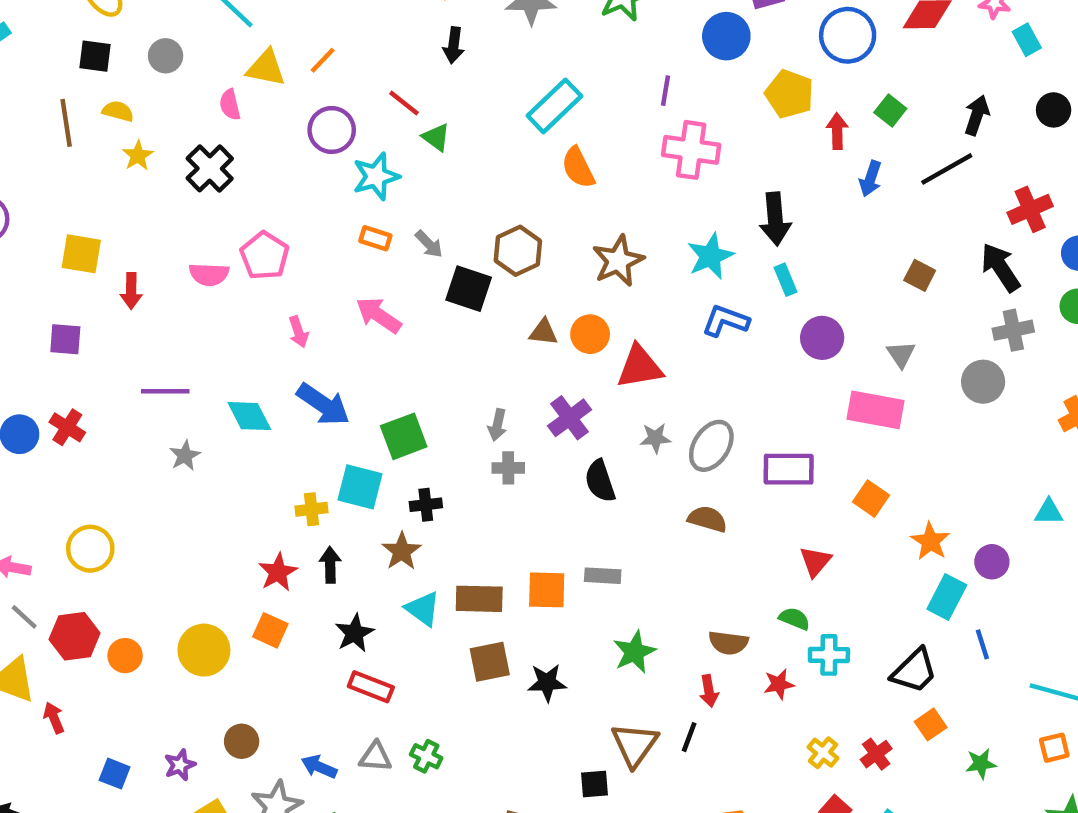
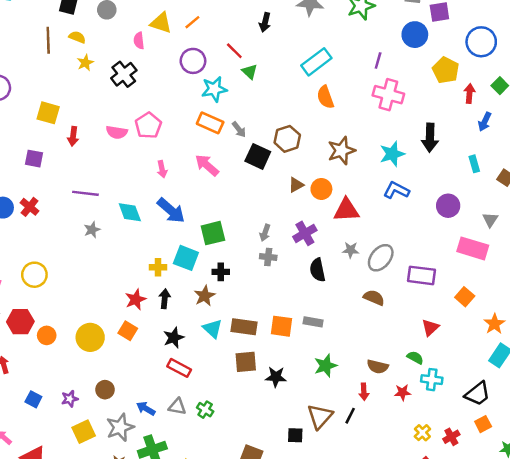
orange rectangle: (375, 238) -> (210, 123), size x1.5
cyan rectangle: (786, 280) -> (474, 164), moved
brown triangle: (543, 332) -> (296, 185), turned -42

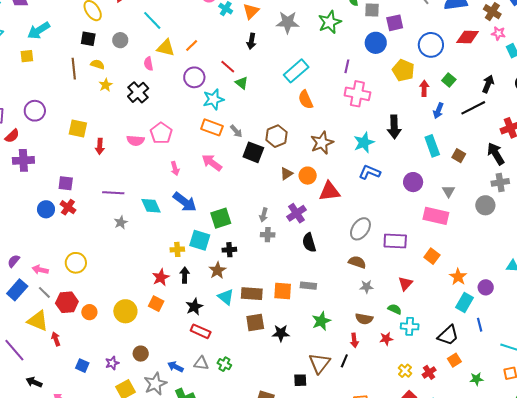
purple square: (34, 159) -> (66, 183), moved
cyan rectangle: (474, 164) -> (432, 146), size x1.5
gray star: (351, 250) -> (366, 287), moved

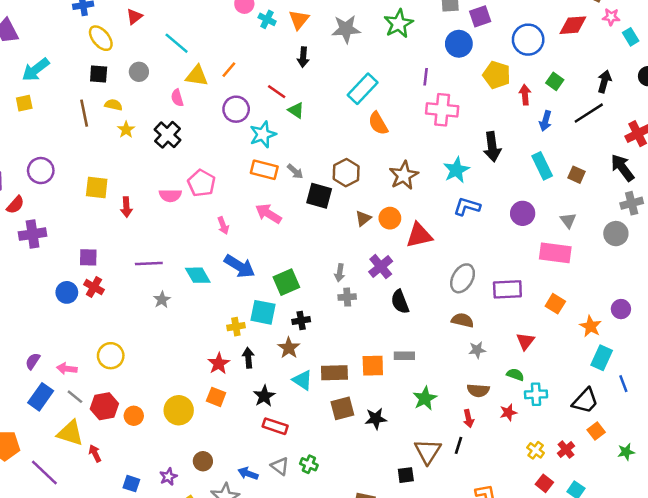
purple circle: (486, 287) -> (621, 309), moved
gray triangle: (201, 363) -> (280, 466), turned 35

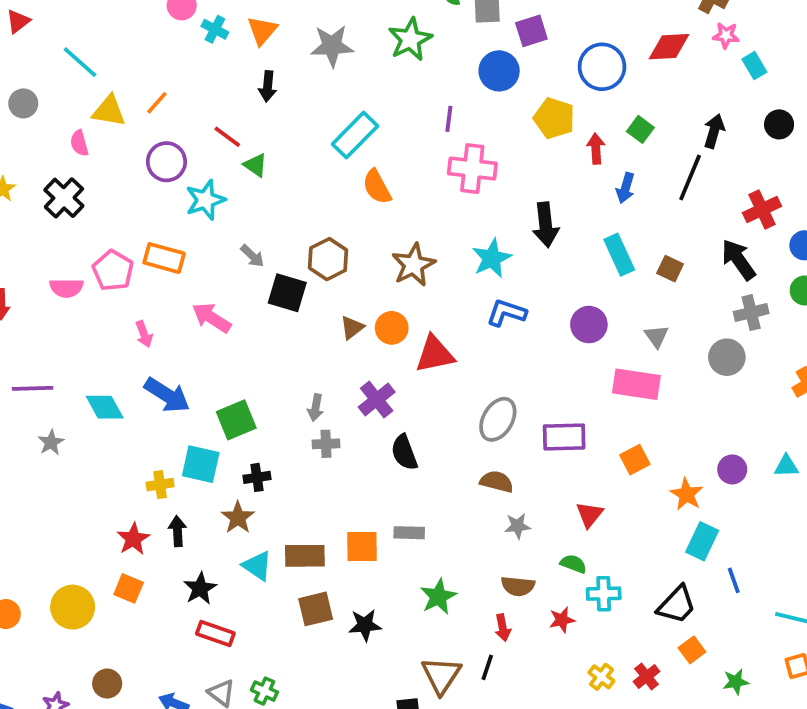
black line: (589, 113) -> (690, 178), turned -36
orange rectangle: (264, 170) -> (164, 258), moved
orange square: (555, 304) -> (635, 460), turned 30

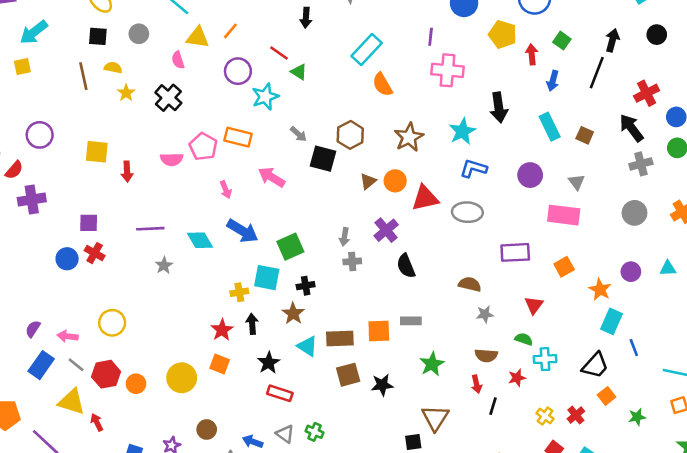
gray circle: (727, 357) -> (634, 213), moved
gray ellipse: (498, 419) -> (467, 212), moved, turned 64
black line: (487, 667) -> (493, 406), moved

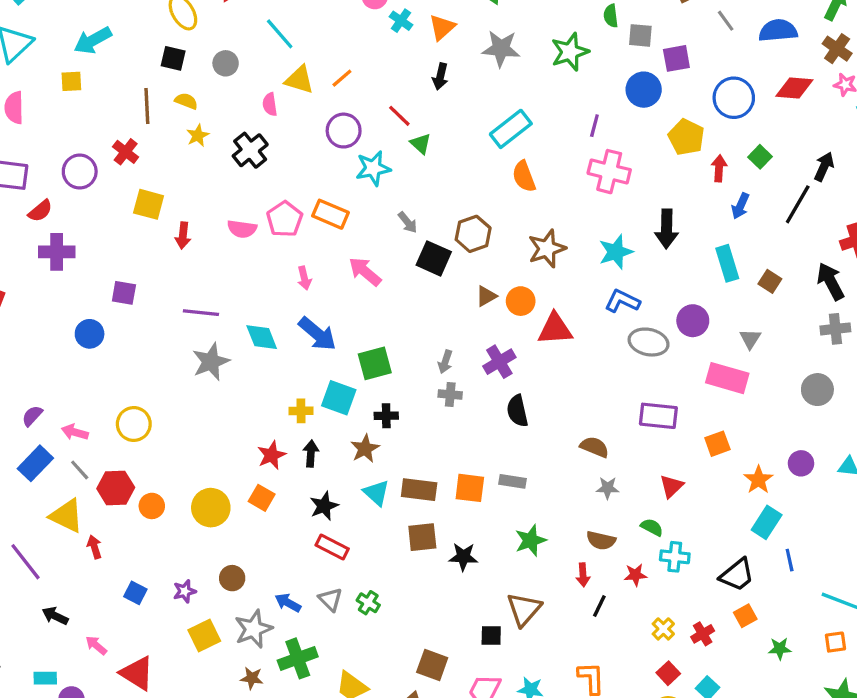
gray ellipse: (467, 212) -> (649, 342), moved
red cross: (95, 253) -> (126, 152), moved
gray star: (164, 265) -> (211, 362), size x1.6

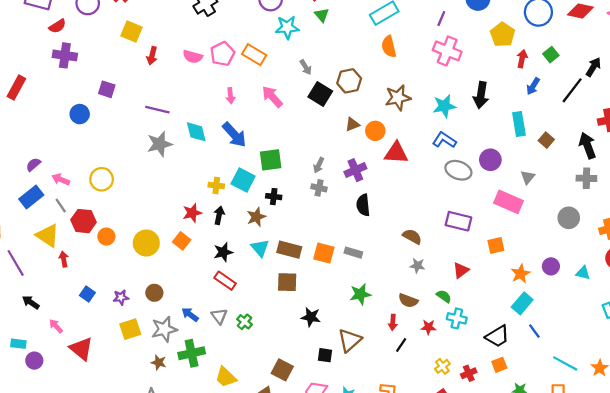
black star: (463, 557) -> (311, 317), moved
blue line: (790, 560) -> (534, 331), turned -32

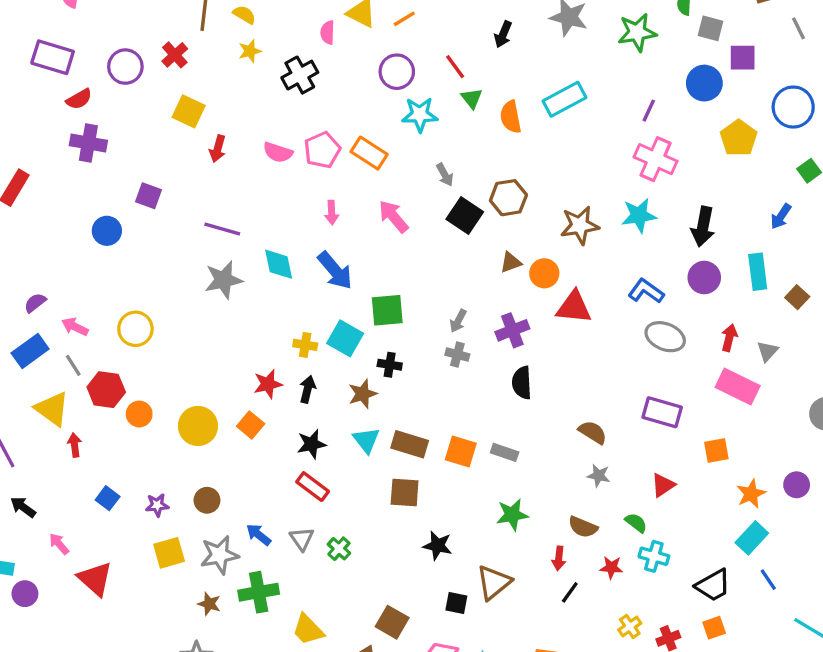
orange semicircle: (389, 47) -> (511, 117), moved
red arrow: (522, 59) -> (729, 338), moved
cyan star: (444, 106) -> (639, 215), moved
purple circle: (490, 160) -> (704, 278), moved

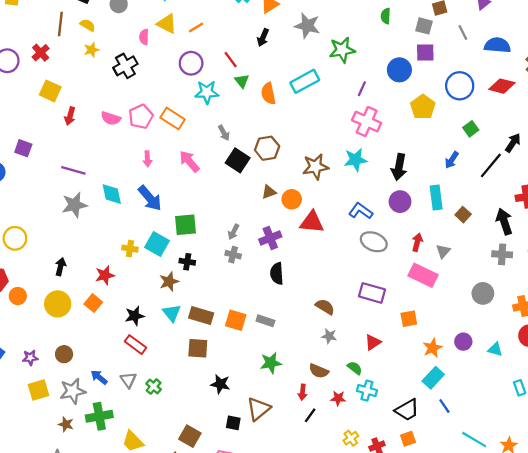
gray square: (711, 28) -> (424, 26), moved
green star: (637, 32) -> (342, 50), moved
black arrow: (308, 389) -> (61, 267), moved

